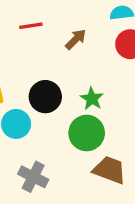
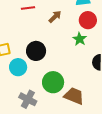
green star: (92, 99) -> (80, 39), moved
green circle: (87, 133) -> (53, 82), moved

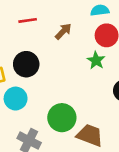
black circle: (36, 51) -> (26, 64), moved

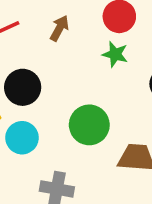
green circle: (62, 118) -> (89, 125), moved

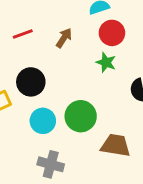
cyan circle: (22, 138) -> (43, 121), moved

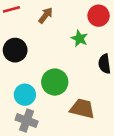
red circle: (112, 33) -> (99, 16), moved
cyan circle: (43, 121) -> (25, 95), moved

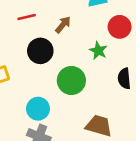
black circle: (15, 50) -> (40, 51), moved
green circle: (55, 82) -> (71, 80), moved

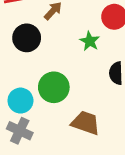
green circle: (71, 80) -> (54, 87), moved

